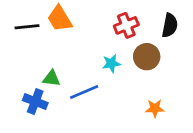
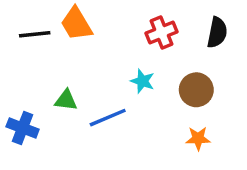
brown circle: (147, 57) -> (196, 90), moved
cyan star: (111, 63) -> (142, 81), turned 30
blue cross: (35, 102) -> (23, 128), moved

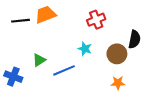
orange trapezoid: (76, 24) -> (45, 14), turned 100
black semicircle: (217, 32) -> (135, 39), moved
green triangle: (66, 100) -> (39, 60), turned -40

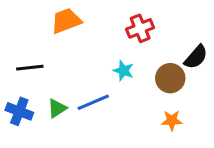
black line: (21, 21) -> (30, 68), moved
black semicircle: (135, 39) -> (196, 57), turned 30
green triangle: (39, 60) -> (57, 108), moved

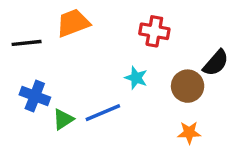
red cross: (140, 28) -> (154, 31), turned 32
black line: (30, 68) -> (27, 43), moved
blue cross: (19, 111) -> (35, 96), moved

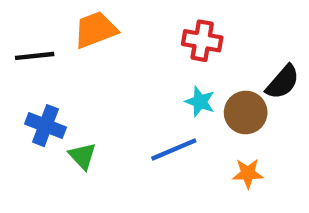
cyan star: (136, 78) -> (200, 102), moved
blue line: (103, 113) -> (174, 149), moved
green triangle: (63, 119) -> (83, 156), turned -40

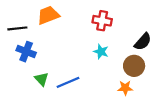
brown circle: (246, 113) -> (134, 66), moved
blue cross: (46, 126) -> (26, 52), moved
blue line: (174, 149) -> (68, 82), moved

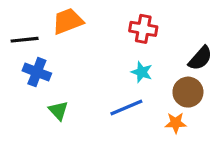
blue line: (68, 82) -> (126, 108), moved

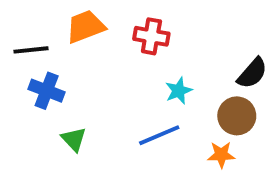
red cross: (143, 29) -> (151, 36), moved
cyan star: (142, 72) -> (179, 91), turned 30

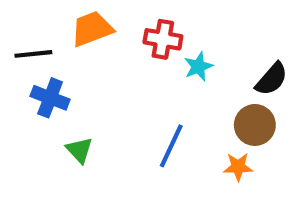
cyan star: (179, 91) -> (198, 66), moved
blue line: (159, 135) -> (171, 146), turned -42

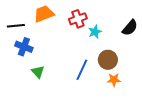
red cross: (163, 39) -> (78, 19), turned -30
black semicircle: (272, 79) -> (130, 28), moved
brown circle: (255, 125) -> (108, 60), moved

